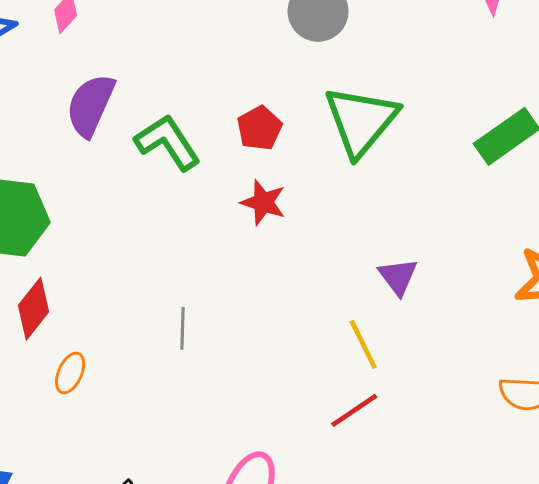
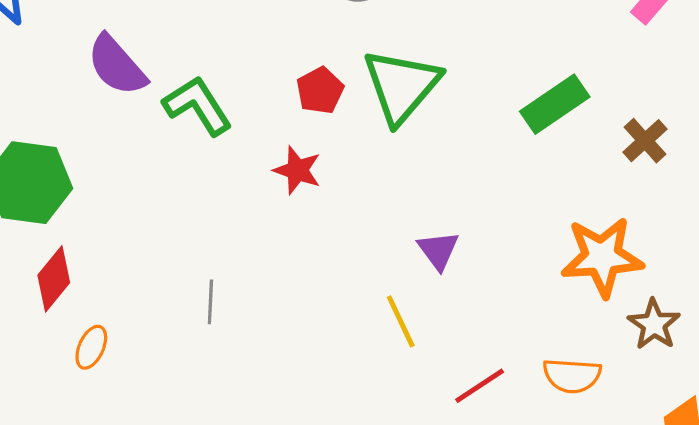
purple semicircle: (90, 105) -> (117, 65), turned -66
red pentagon: (259, 128) -> (320, 90), moved
red line: (354, 410) -> (480, 386), moved

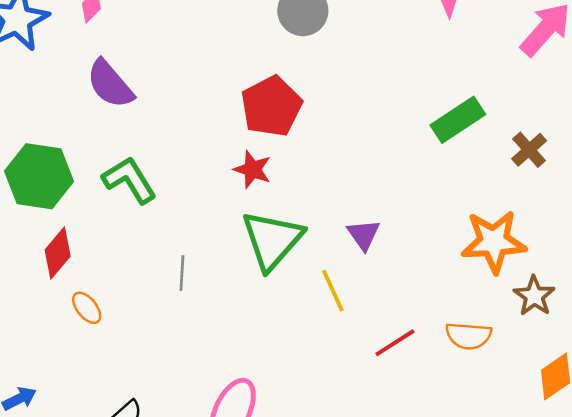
green triangle: (401, 86) -> (272, 240), moved
red pentagon: (320, 90) -> (271, 106), size x1.6
green L-shape: (198, 106) -> (129, 180), moved
orange ellipse: (91, 347) -> (87, 308), turned -64

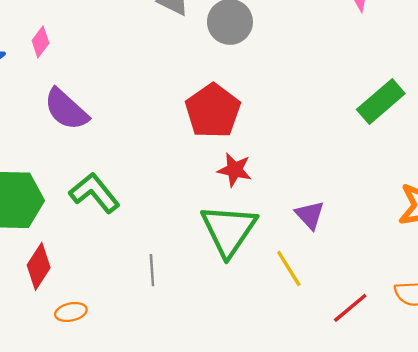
red star: (253, 169) -> (235, 170), moved
orange ellipse: (87, 308) -> (71, 312), turned -56

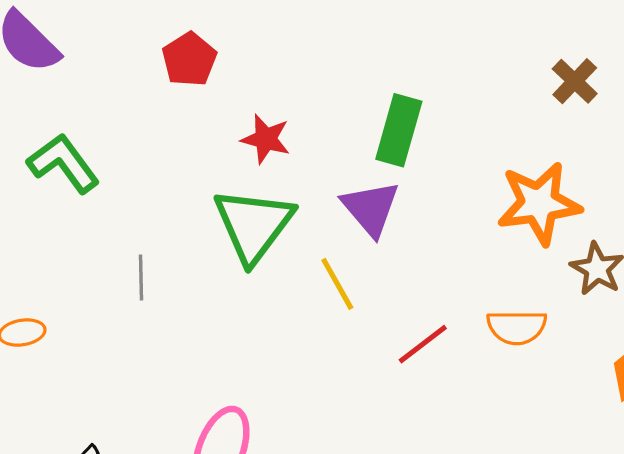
green rectangle: (381, 102) -> (399, 130), moved, turned -36
red pentagon: (213, 111) -> (189, 59), moved, size x0.7
purple triangle: (310, 215) -> (371, 208), size x1.4

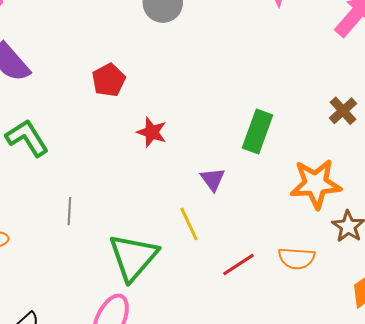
green rectangle: (399, 130) -> (257, 132), moved
purple triangle: (371, 208) -> (213, 179), size x0.7
green triangle: (254, 225) -> (133, 257), moved

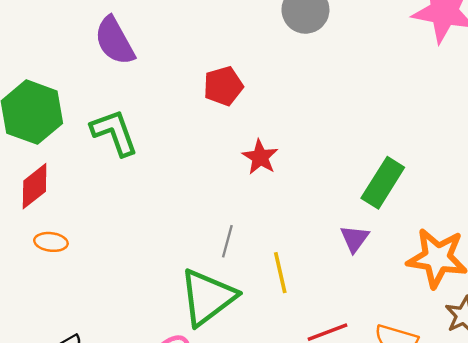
purple triangle: (213, 179) -> (355, 239), moved
gray line: (69, 211) -> (227, 241), moved

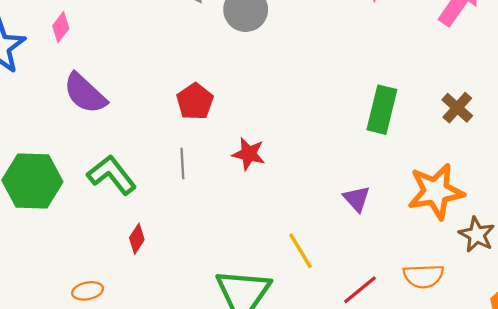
green rectangle: (383, 183) -> (382, 110), moved
red diamond: (35, 186) -> (137, 239), moved, size x0.7
gray line: (227, 241) -> (182, 164), moved

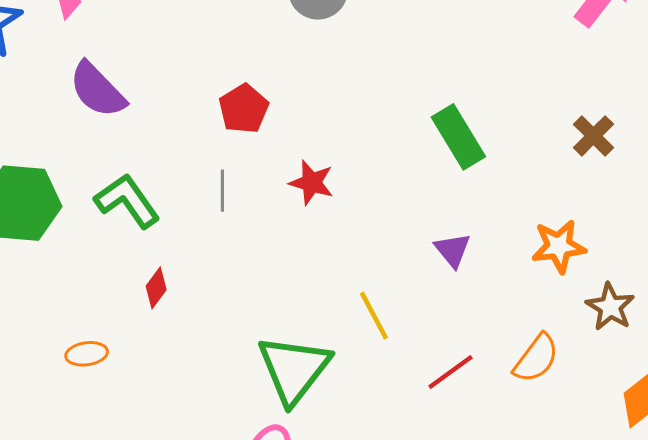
green rectangle: (382, 110) -> (458, 137), moved, turned -48
orange star: (436, 191) -> (559, 246), size x0.7
orange semicircle: (423, 276) -> (536, 358), turned -54

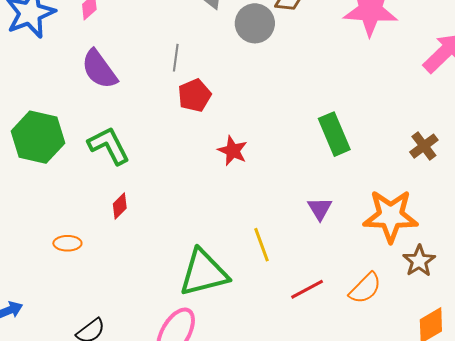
gray line: (222, 191) -> (176, 58), moved
orange star: (559, 246) -> (391, 216), size x1.5
green triangle: (294, 369) -> (204, 273), turned 30

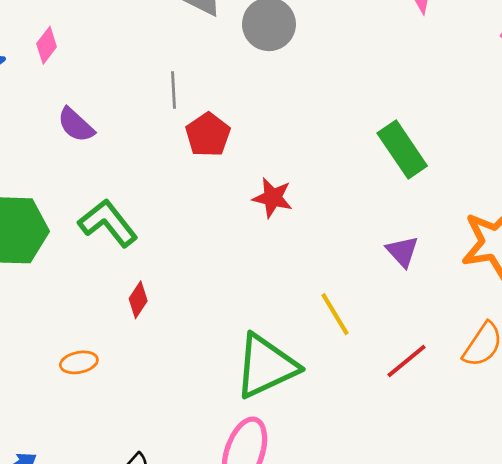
purple semicircle: (99, 69) -> (76, 125), size x0.7

